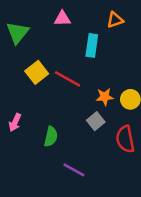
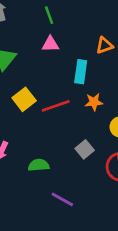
red line: (67, 79) -> (56, 106), turned -48
orange star: (105, 97) -> (94, 102), moved
green semicircle: (51, 137) -> (39, 165), turned -108

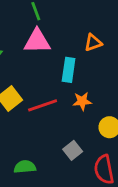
pink triangle: (50, 44) -> (37, 41), size x1.5

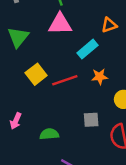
cyan rectangle: (69, 70) -> (88, 49), turned 42
gray square: (73, 150) -> (91, 120), turned 35

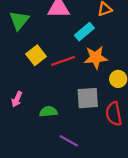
orange star: (100, 77) -> (96, 58), size x1.5
gray square: (91, 120) -> (88, 98), size x1.5

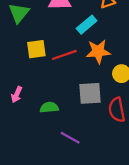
yellow square: (36, 55) -> (36, 49), turned 30

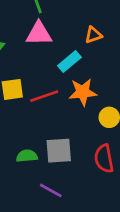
gray square: (90, 93) -> (59, 151), moved

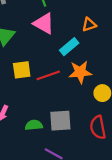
pink triangle: (39, 34) -> (44, 23), turned 30

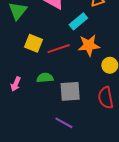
yellow square: (22, 70) -> (33, 43), turned 30
green semicircle: (34, 125) -> (45, 78), moved

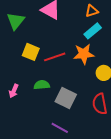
cyan rectangle: (78, 21) -> (93, 31), moved
gray square: (70, 91) -> (66, 98), turned 30

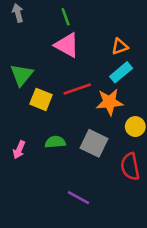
green triangle: (16, 21) -> (22, 75), moved
red line: (55, 57) -> (77, 89), moved
gray square: (66, 98) -> (94, 143), moved

